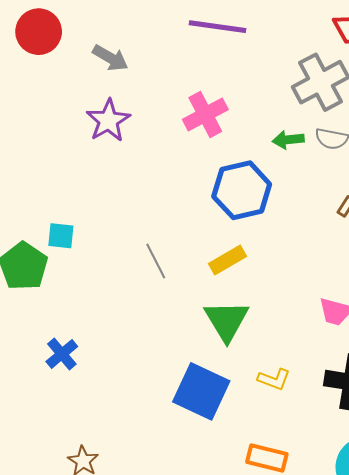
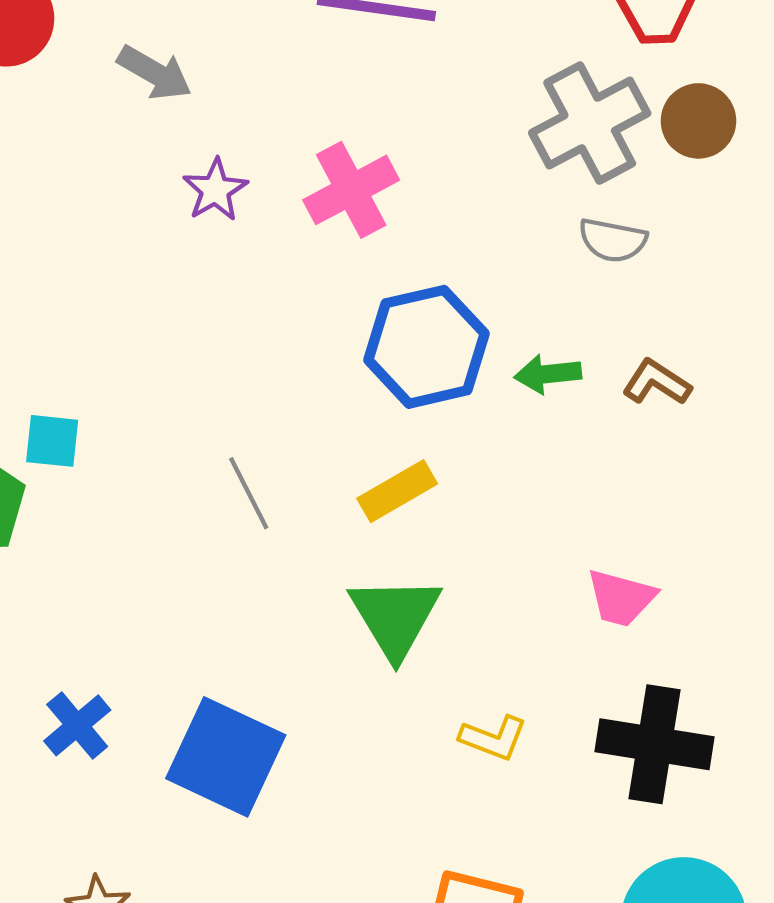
purple star: (108, 121) -> (215, 190), moved, size x0.7
green arrow: (288, 140) -> (548, 374), moved
blue cross: (62, 354) -> (77, 725), moved
blue square: (201, 391) -> (226, 757), moved

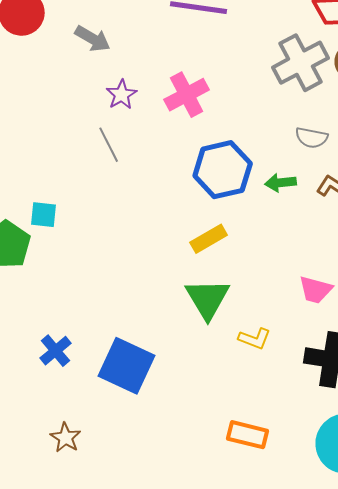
gray semicircle: (613, 240) -> (312, 138), moved
gray line: (249, 493) -> (109, 145), moved
yellow L-shape: (493, 738) -> (255, 339), moved

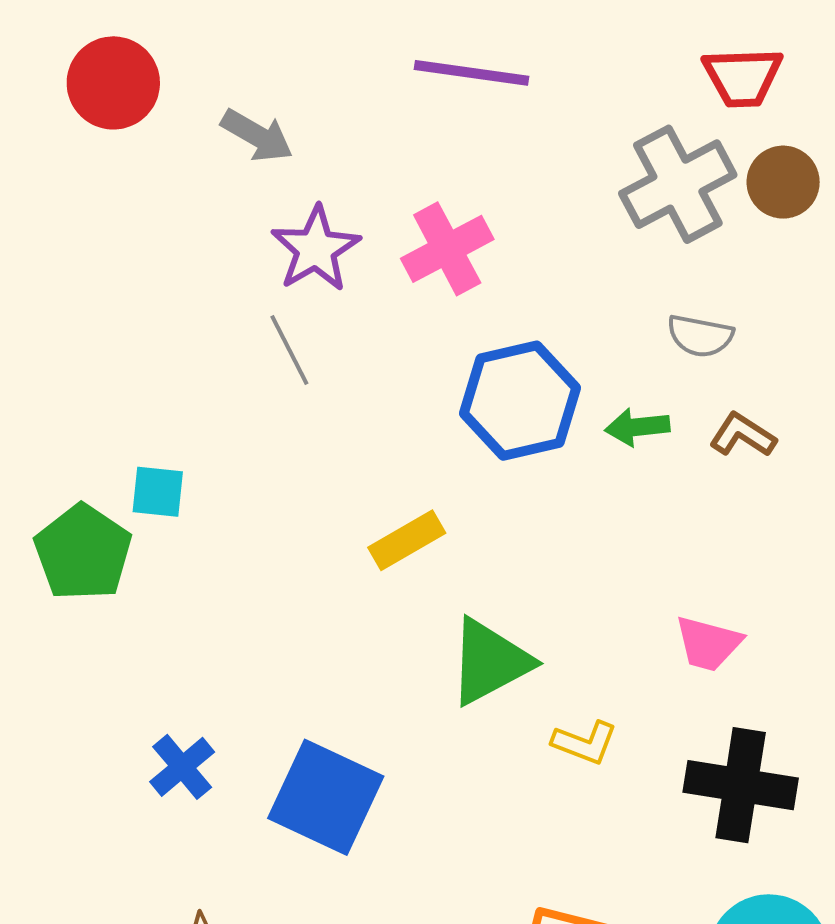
purple star: (122, 95) -> (316, 249), size x1.4
yellow rectangle: (209, 239) -> (407, 540), moved
green triangle: (208, 299) -> (490, 662), turned 33

